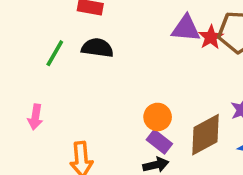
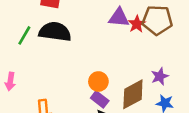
black semicircle: (97, 48) -> (55, 32), size x1.4

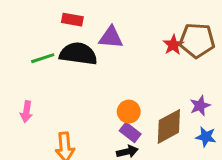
purple triangle: (119, 18) -> (111, 37), moved
green line: (24, 35) -> (43, 58), turned 42

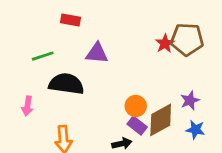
purple triangle: (111, 37) -> (97, 53), moved
black semicircle: (78, 54) -> (66, 84), moved
orange circle: (129, 112) -> (136, 106), moved
purple rectangle: (130, 132) -> (137, 125), moved

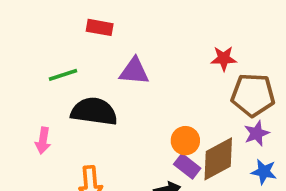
brown pentagon: (187, 39) -> (253, 95), moved
red star: (165, 44) -> (224, 58), turned 30

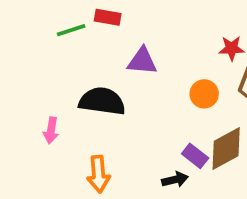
green line: (63, 75) -> (71, 30), moved
orange circle: (185, 141) -> (204, 94), moved

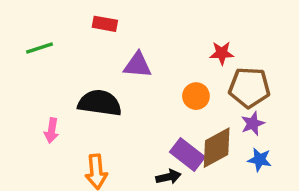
green line: (71, 30) -> (40, 48), moved
purple rectangle: (195, 156) -> (187, 155), size x1.4

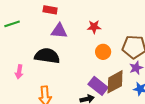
red star: (222, 53) -> (94, 27), moved
purple triangle: (138, 65) -> (59, 31), moved

